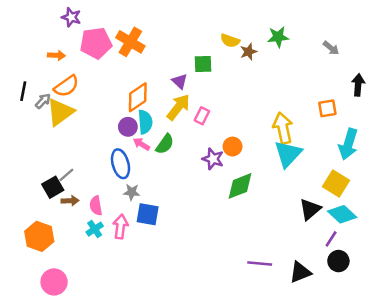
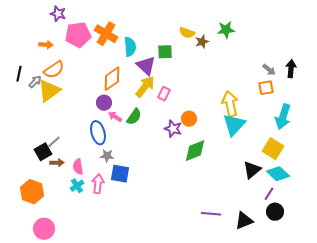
gray arrow: (331, 48) -> (269, 70), moved
purple triangle: (180, 81) -> (146, 66), size x1.5
cyan semicircle: (145, 122) -> (130, 47), moved

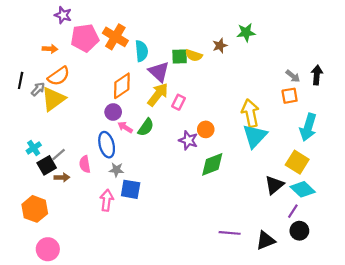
yellow semicircle: (187, 33) -> (194, 55), moved
pink semicircle: (78, 167) -> (85, 164), moved
cyan cross: (77, 186) -> (34, 148), moved

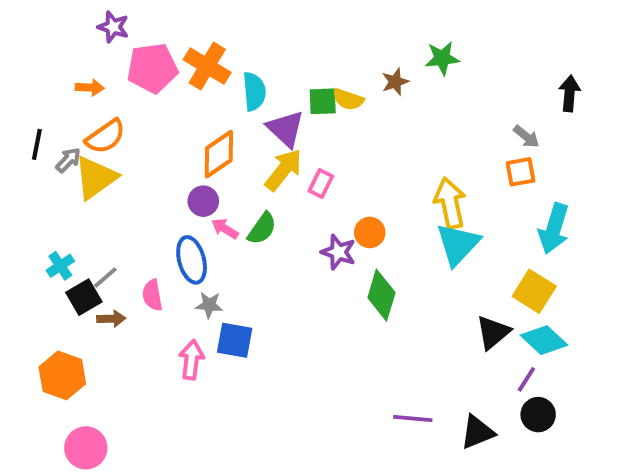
black arrow: (317, 75) -> (569, 93), moved
green diamond: (212, 164) -> (381, 295), turned -52

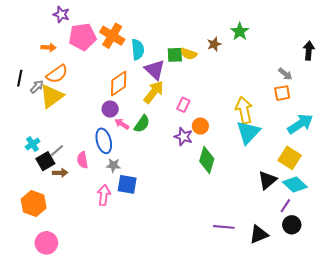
green star: (442, 58) -> (240, 31), turned -30
pink rectangle: (321, 184) -> (183, 105), moved
cyan arrow: (554, 229) -> (300, 124), turned -140

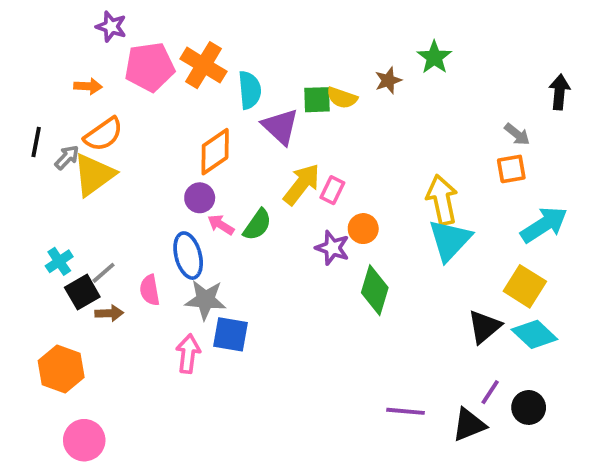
yellow arrow: (154, 92) -> (302, 184), moved
gray star: (113, 165) -> (205, 300), size x1.5
purple line: (285, 206) -> (490, 392), moved

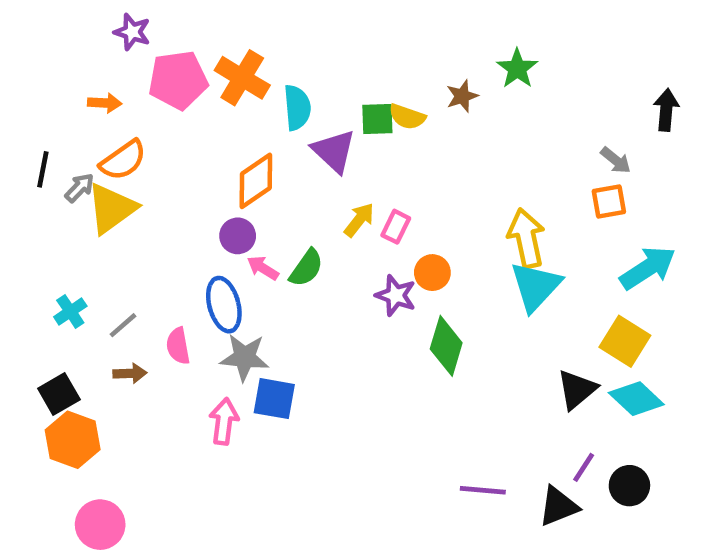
yellow arrow: (302, 184) -> (359, 220), size x0.7
black square: (82, 292) -> (59, 394), moved

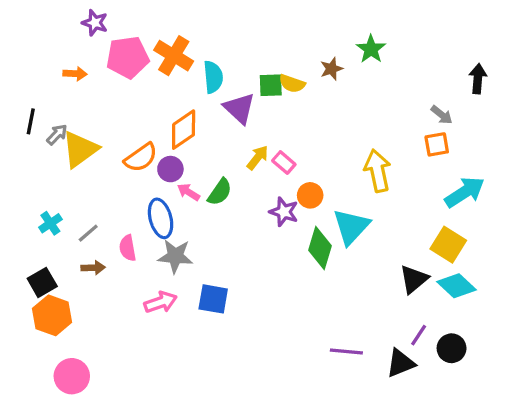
orange semicircle: (123, 160) -> (141, 158), moved
pink rectangle: (396, 227) -> (284, 162), turned -75
cyan triangle: (536, 286) -> (351, 227), moved
blue square: (274, 399) -> (213, 299), moved
pink arrow: (224, 421) -> (161, 302), turned 64

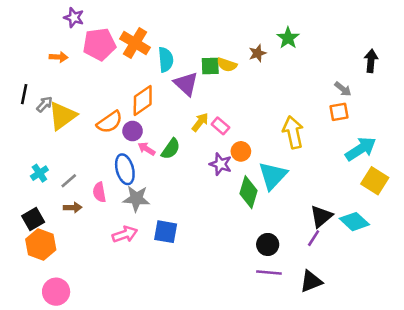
yellow square: (448, 245) -> (375, 181), moved
purple line: (419, 335) -> (314, 238), moved
black circle: (452, 348) -> (268, 244), moved

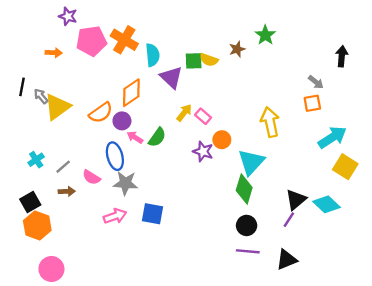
gray arrow: (45, 104) -> (41, 96), turned -84
pink semicircle: (99, 192) -> (91, 177), turned -48
green diamond: (249, 192) -> (244, 189), moved

